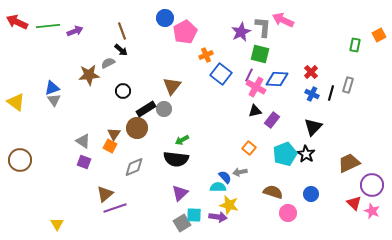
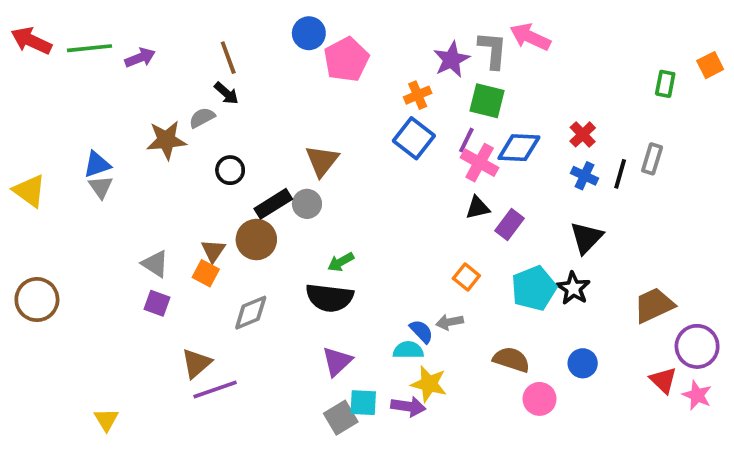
orange cross: (206, 55) -> (418, 95), moved

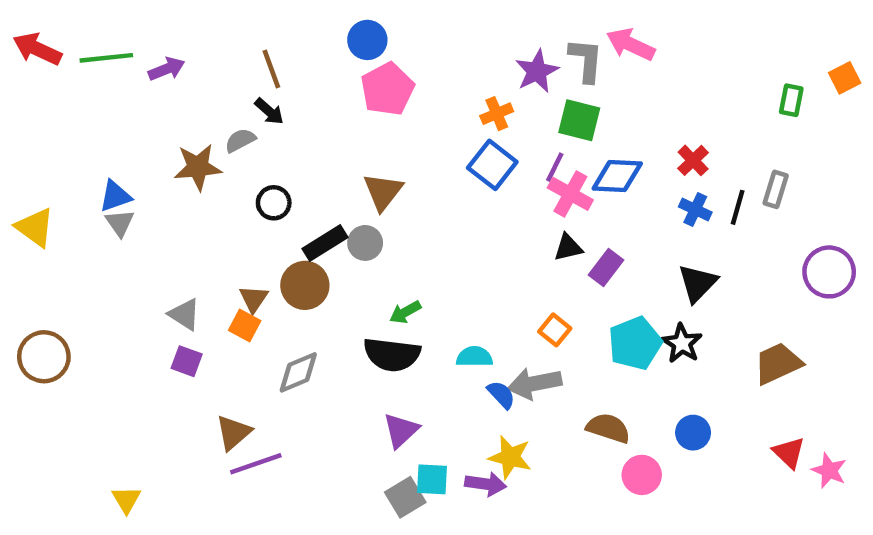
pink pentagon: (346, 59) -> (387, 89), moved
gray arrow: (450, 322) -> (535, 383), size x1.6
purple circle: (697, 346) -> (829, 272), moved
cyan semicircle: (408, 350) -> (474, 357), moved

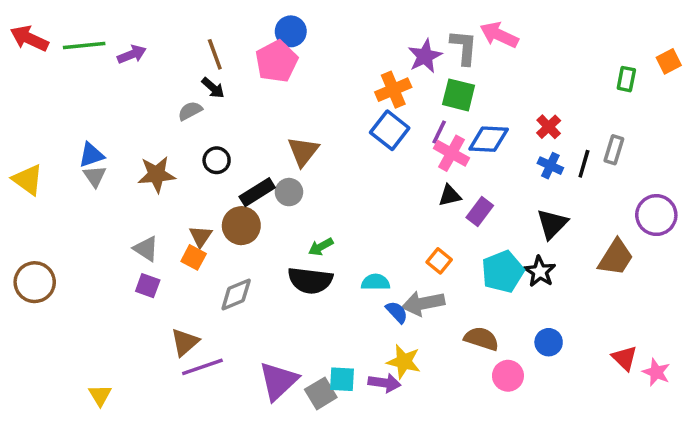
pink pentagon: (387, 89) -> (277, 61), moved
orange cross: (497, 114) -> (393, 90), size x1.4
brown star: (198, 167) -> (157, 174), moved
brown trapezoid: (778, 363) -> (616, 257), moved, turned 147
purple triangle: (401, 430) -> (278, 381), moved, size x1.4

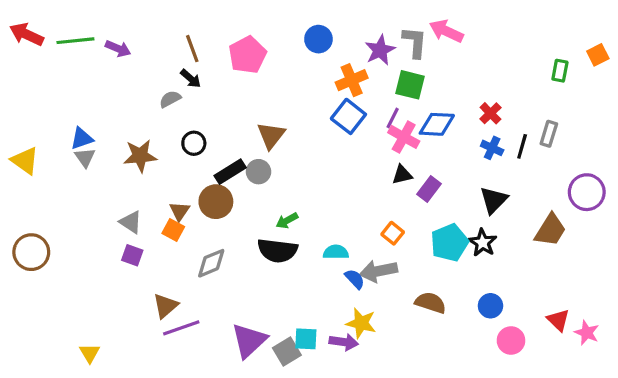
blue circle: (291, 31) -> (318, 39), moved
purple arrow: (132, 54) -> (118, 49), turned 45
pink circle: (508, 376) -> (511, 340), moved

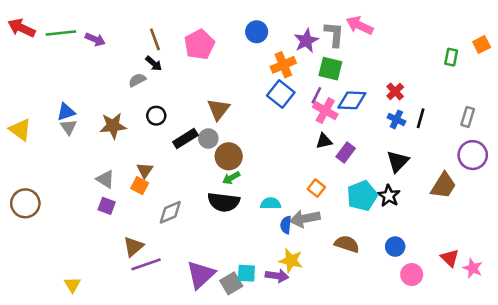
gray rectangle: (549, 134) -> (468, 117), moved
brown circle: (216, 202) -> (229, 156), moved
blue semicircle: (355, 279) -> (286, 225), turned -132

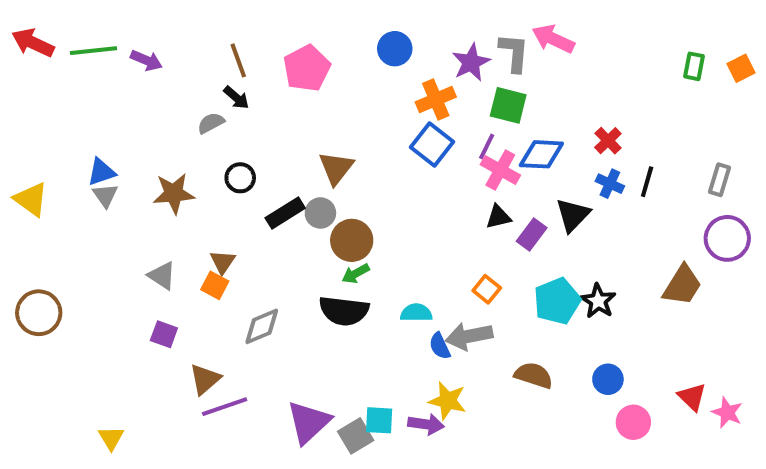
green rectangle: (451, 57) -> (694, 66), moved
black triangle: (398, 161) -> (573, 215), moved
purple square: (107, 206) -> (164, 334), moved
blue semicircle: (286, 225) -> (440, 346), turned -30

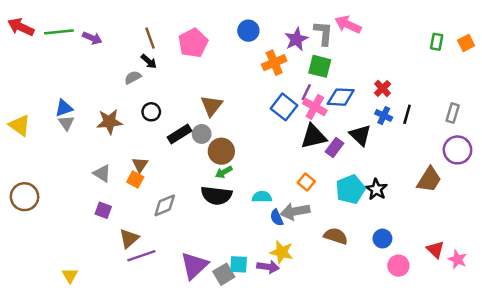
blue square: (432, 145) -> (284, 107), moved
black triangle: (573, 215) -> (360, 135), turned -30
black triangle: (498, 217) -> (314, 136), size x1.6

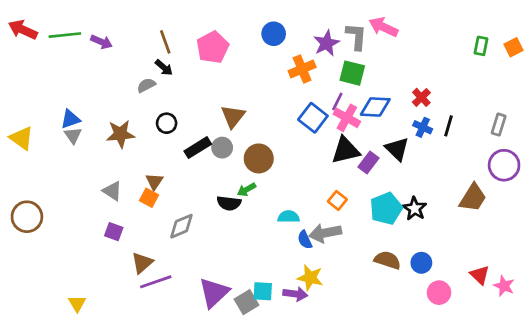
brown circle: (221, 151) -> (259, 158), moved
black semicircle: (216, 195) -> (229, 203), moved, size x0.7
brown semicircle: (336, 236) -> (387, 260), moved

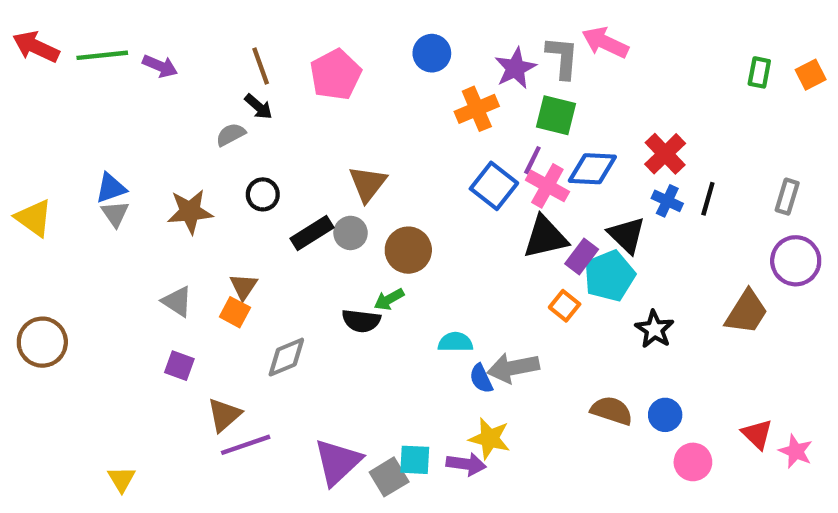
red cross: (421, 97) -> (665, 154), size x1.4
orange square: (337, 200) -> (565, 306), moved
cyan pentagon: (386, 209) -> (609, 276), moved

